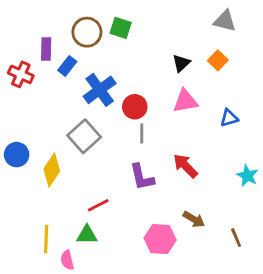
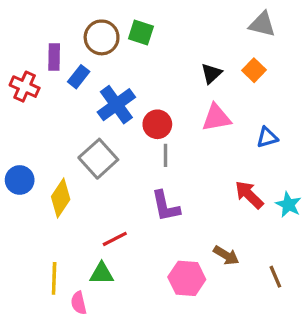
red arrow: (185, 166) -> (249, 195), moved

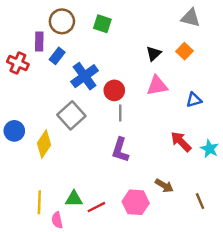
brown circle: (102, 37) -> (62, 21), moved
purple L-shape: (166, 206) -> (120, 150), turned 30
red line: (115, 239) -> (96, 207), moved

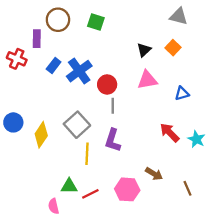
blue rectangle: (57, 56) -> (54, 66), moved
gray square: (71, 115) -> (77, 125), moved
yellow line: (39, 202) -> (87, 154), moved

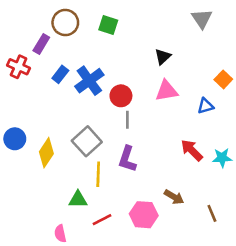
gray triangle: (179, 16) -> (202, 19), turned 42
purple rectangle: (37, 39) -> (41, 44), turned 30
orange square: (173, 48) -> (223, 79), moved
cyan star: (196, 139) -> (222, 158), turned -30
green triangle: (69, 186) -> (78, 199), moved

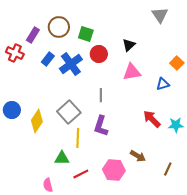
brown circle: (65, 23) -> (59, 27), moved
green square: (108, 25) -> (86, 34), moved
red circle: (121, 96) -> (99, 54), moved
brown line: (212, 213) -> (168, 169), turned 48

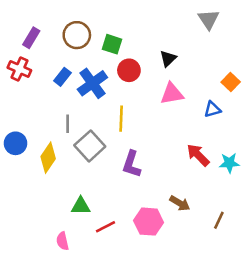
purple rectangle: (33, 35) -> (31, 38), moved
gray line: (101, 95) -> (68, 124), moved
yellow line: (78, 138) -> (121, 119), moved

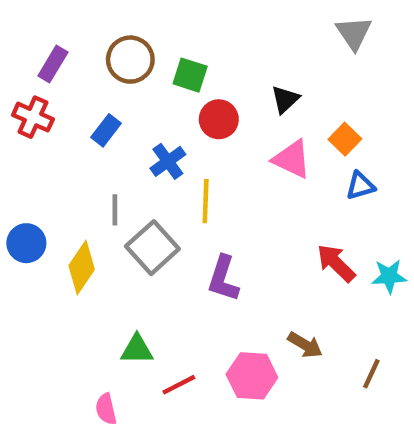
orange square: (231, 82) -> (345, 139), moved
blue cross: (92, 83) -> (168, 161), moved, size x0.7
pink triangle: (172, 94) -> (292, 159), turned 35

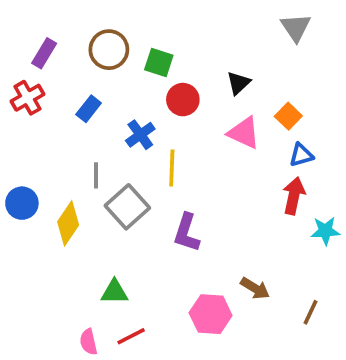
red cross: (33, 117) -> (27, 98), turned 36
red arrow: (336, 263) -> (294, 196), moved, turned 57
red line: (179, 385) -> (131, 336), moved

